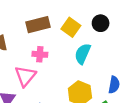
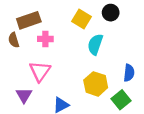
brown rectangle: (38, 25) -> (29, 20), moved
pink cross: (40, 54) -> (45, 39), moved

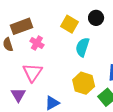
pink cross: (45, 39) -> (37, 43), turned 32

